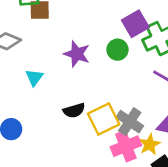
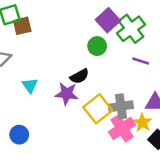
purple star: (77, 54) -> (67, 94), moved
black semicircle: (74, 110) -> (79, 76), moved
gray cross: (130, 122) -> (121, 106), turned -30

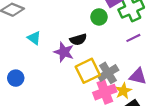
purple line: (141, 61) -> (133, 38), turned -56
cyan triangle: (30, 85) -> (34, 38), turned -32
gray cross: (121, 106) -> (108, 73), turned -36

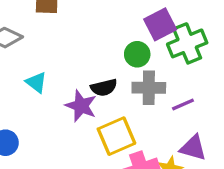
purple line: (133, 38) -> (183, 105), moved
gray cross: (108, 73) -> (149, 88), moved, turned 30

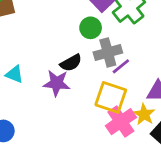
purple line: (183, 105) -> (121, 66), moved
yellow square: (116, 136) -> (111, 97), moved, turned -32

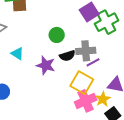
green circle: (91, 28) -> (57, 35), moved
black semicircle: (71, 63) -> (67, 56), moved

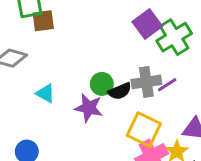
green circle: (57, 35) -> (102, 84), moved
purple line: (93, 62) -> (167, 85), moved

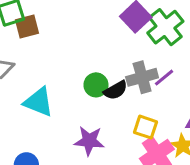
cyan triangle: (45, 93) -> (39, 102), size x1.5
purple star: (89, 108) -> (89, 141), moved
yellow square: (144, 130) -> (145, 127), size x0.7

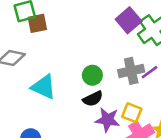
black semicircle: (116, 90) -> (93, 99), moved
purple star: (89, 141) -> (108, 120), moved

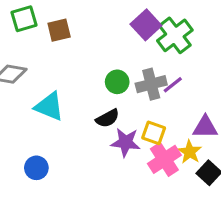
brown square: (37, 23) -> (59, 30), moved
green circle: (92, 75) -> (117, 82), moved

